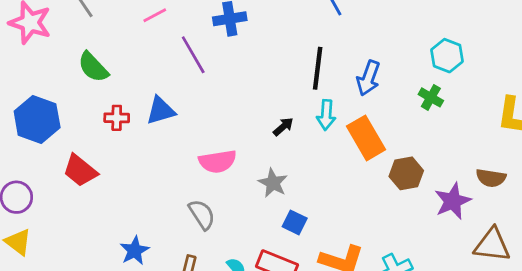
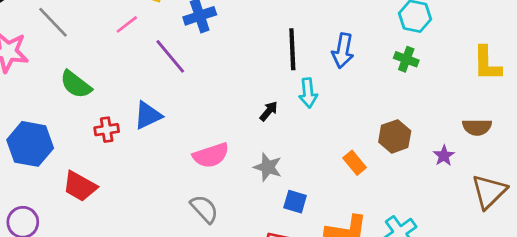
orange rectangle: (366, 138) -> (355, 163), moved, size x0.6
purple star: (453, 201) -> (444, 156), size x0.6
brown triangle: (492, 245) -> (489, 192), turned -42

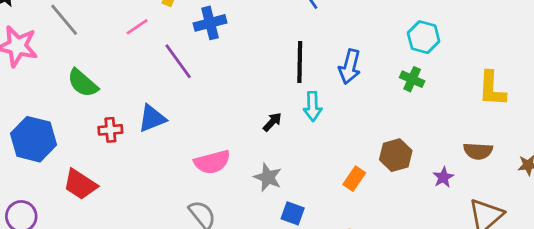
orange rectangle: (355, 163) -> (354, 179), turned 70

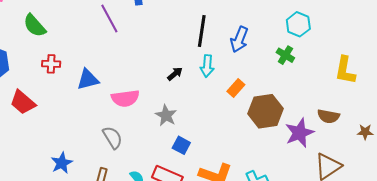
blue triangle: (152, 118) -> (88, 79), moved
brown hexagon: (396, 155) -> (265, 111), size x1.4
purple star: (443, 177) -> (299, 133), size x1.8
orange rectangle: (354, 179) -> (236, 88), moved

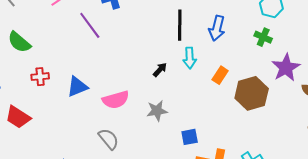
gray star: (166, 115) -> (157, 111), turned -30
purple star: (299, 133) -> (286, 68), moved
blue square: (181, 145) -> (190, 137), moved, turned -30

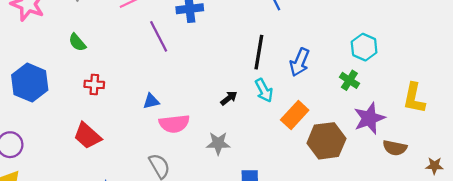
green semicircle: (19, 42) -> (77, 42), size x0.7
cyan arrow: (190, 58) -> (264, 90), turned -35
orange rectangle: (220, 75) -> (295, 115), size x1.4
blue triangle: (77, 87) -> (151, 101), moved, size x0.7
red trapezoid: (18, 117) -> (87, 136), moved

